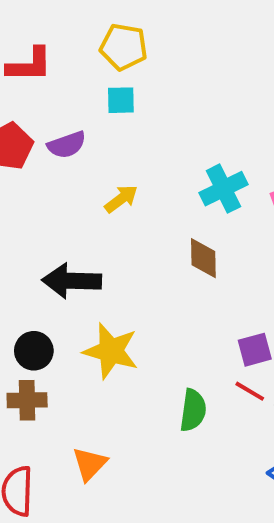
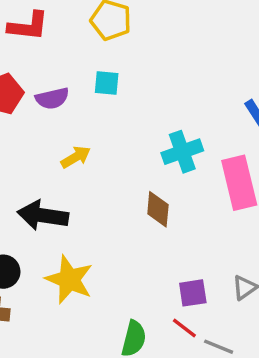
cyan square: (121, 100) -> (107, 83), moved
yellow arrow: (121, 199) -> (76, 157), moved

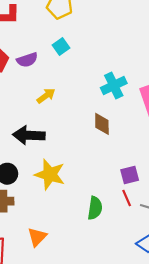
cyan square: (107, 83) -> (61, 46), turned -35
red line: (184, 328) -> (127, 198), turned 35

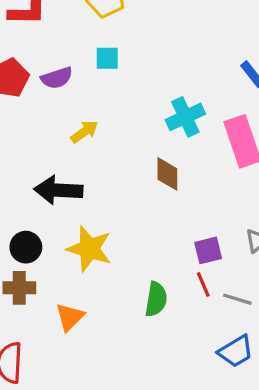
cyan square: (61, 46) -> (107, 58), turned 35
orange triangle: (37, 237) -> (70, 317), moved

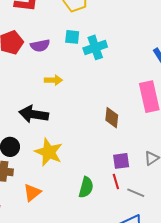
cyan cross: (185, 117) -> (95, 47), moved
yellow arrow: (84, 132) -> (53, 80), turned 30
brown diamond: (167, 174) -> (112, 118), moved

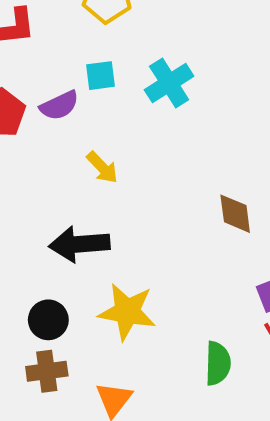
cyan square: (72, 37) -> (101, 76), moved
yellow arrow: (53, 80) -> (102, 167), turned 60

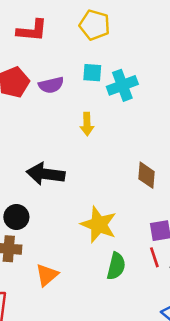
cyan square: (101, 76) -> (92, 73), moved
yellow arrow: (102, 167) -> (87, 124), moved, turned 30
yellow star: (127, 312) -> (99, 225), moved

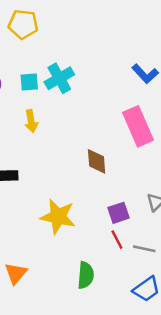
cyan square: (92, 73) -> (29, 82), moved
green semicircle: (116, 266) -> (86, 275), moved

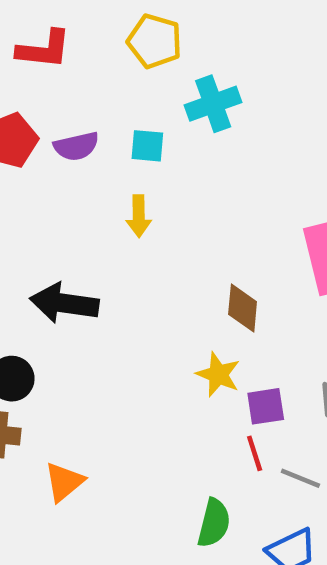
cyan cross: (59, 78) -> (213, 104), moved
yellow star: (58, 217) -> (218, 374), moved, size x0.7
green semicircle: (86, 275) -> (214, 523), moved

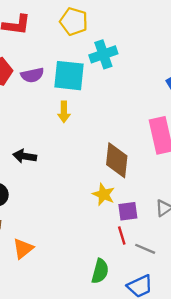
cyan square: (147, 146) -> (69, 76), size x1.8
black arrow: (64, 303) -> (25, 156), size x0.7
brown diamond: (243, 308) -> (117, 160), size x1.4

